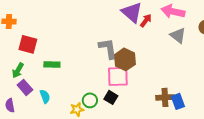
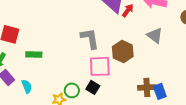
gray triangle: (178, 35) -> (155, 35), moved
brown hexagon: (125, 59) -> (123, 51), moved

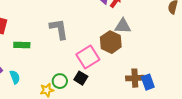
gray triangle: (155, 35) -> (123, 26), moved, turned -36
gray L-shape: (90, 38) -> (59, 29), moved
pink square: (100, 66) -> (88, 57), turned -30

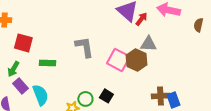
pink square: (88, 57) -> (118, 60), moved, turned -30
cyan semicircle: (15, 77) -> (40, 95), size x1.5

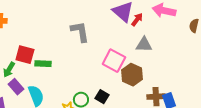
red square: (23, 43) -> (25, 55), moved
gray L-shape: (84, 47) -> (80, 32), moved
brown hexagon: (136, 60) -> (132, 75), moved

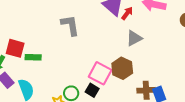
gray triangle: (144, 45) -> (134, 38), turned -30
pink square: (114, 61) -> (100, 73), moved

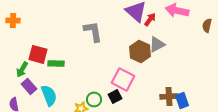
brown hexagon: (122, 68) -> (140, 51), moved
black square: (92, 90) -> (115, 96), turned 32

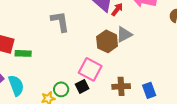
brown cross: (169, 96) -> (121, 86), moved

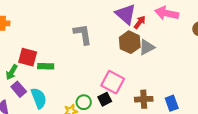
brown hexagon: (107, 41) -> (130, 42), moved

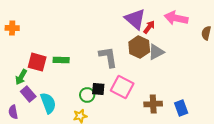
gray L-shape: (83, 34) -> (108, 57), moved
green rectangle: (46, 66) -> (61, 60), moved
black square: (105, 99) -> (98, 89), moved, turned 32
green circle: (84, 102) -> (87, 95), moved

